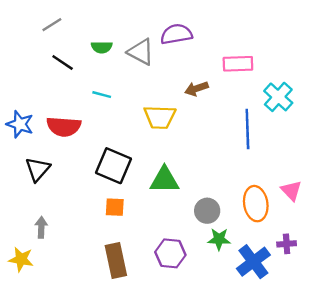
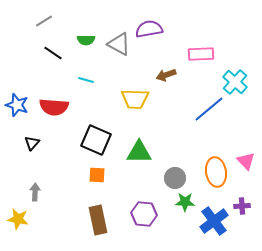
blue line: (247, 129) -> (209, 109), turned 52
black triangle: (38, 169) -> (32, 143), size x0.7

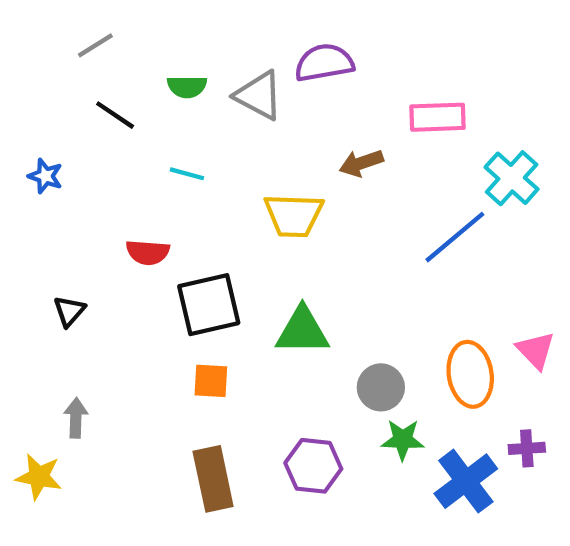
blue star: (17, 105) -> (45, 176), moved, size x0.7
red semicircle: (54, 107) -> (148, 252), moved, size x0.7
black square: (96, 140) -> (209, 305), turned -36

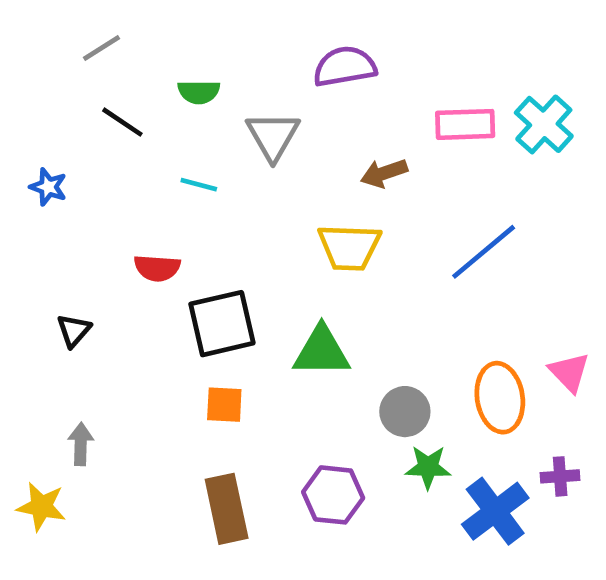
gray triangle: (259, 95) -> (273, 136), moved, turned 32
cyan cross: (512, 178) -> (544, 124), moved
yellow trapezoid: (294, 215) -> (349, 247), moved

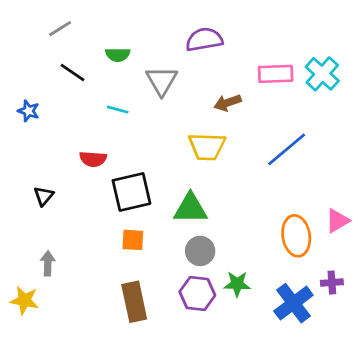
pink triangle: (569, 372) -> (337, 221), turned 44
gray circle: (405, 412) -> (200, 251), moved
green star: (428, 467) -> (237, 284), moved

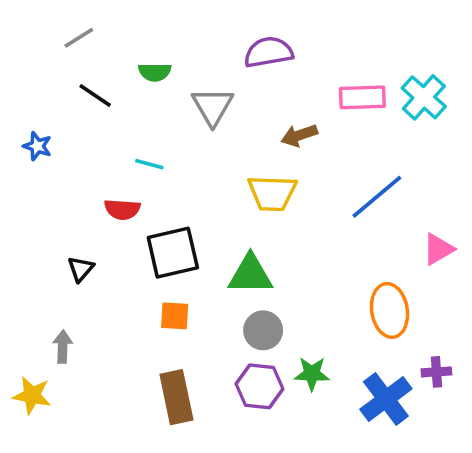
cyan line: (118, 110) -> (149, 164), moved
black triangle: (44, 196) -> (81, 269), moved
pink triangle: (337, 221) -> (438, 249), moved

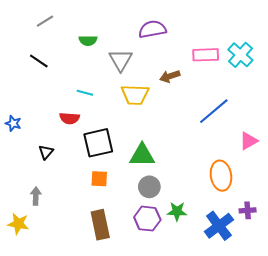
black line: (95, 96) -> (39, 61), moved
blue star: (37, 146) -> (13, 123), moved
yellow trapezoid: (272, 193) -> (135, 95), moved

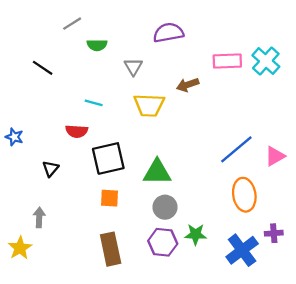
gray line: (45, 21) -> (72, 24), moved
gray triangle: (121, 60) -> (133, 67), size x0.7
blue line: (214, 111) -> (236, 149), moved
yellow star: (18, 224) -> (20, 248), turned 30

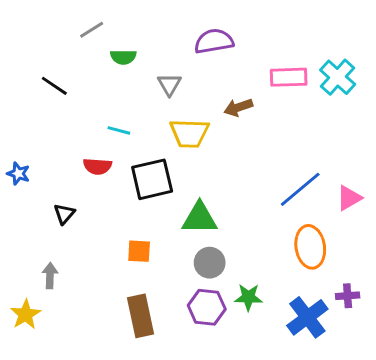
black square: (108, 158) -> (152, 179), moved

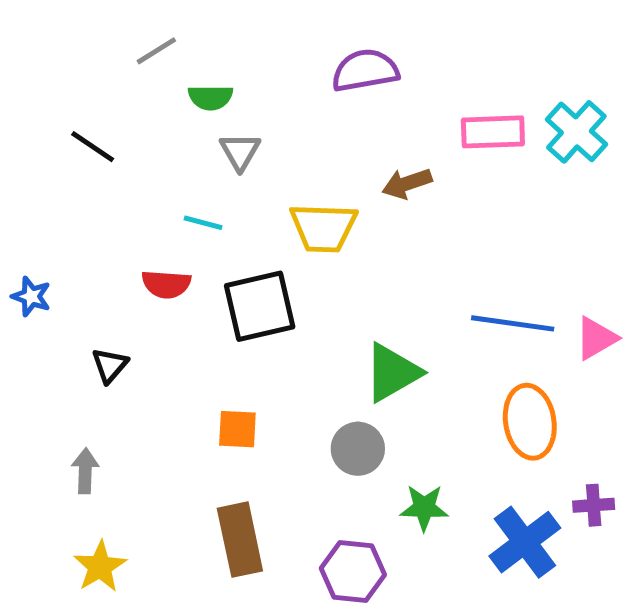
gray triangle: (169, 84) -> (240, 152), moved
blue line: (300, 189) -> (513, 323), turned 48
green triangle: (200, 218) -> (392, 373), moved, turned -30
purple hexagon: (207, 307) -> (353, 572), moved
yellow star: (26, 314) -> (100, 567), moved

